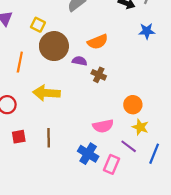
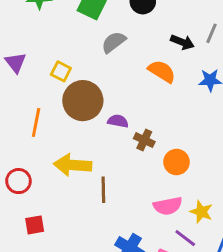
orange semicircle: (98, 42) -> (162, 71), moved, turned -126
orange circle: (133, 105) -> (176, 162), moved
pink semicircle: (103, 126) -> (168, 206), moved
brown line: (49, 138) -> (103, 190), moved

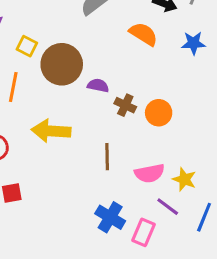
yellow square: (61, 71) -> (27, 46), moved
orange circle: (176, 162) -> (159, 113), moved
brown line: (103, 190) -> (107, 157), moved

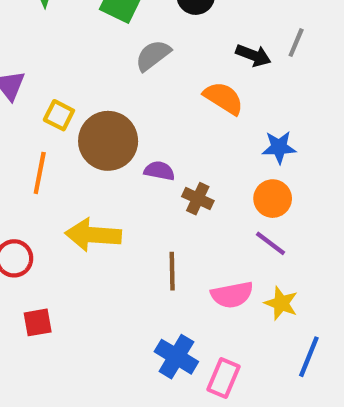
blue star: (193, 43) -> (279, 147), moved
orange circle: (159, 113) -> (273, 199), moved
purple line: (168, 207) -> (270, 243), moved

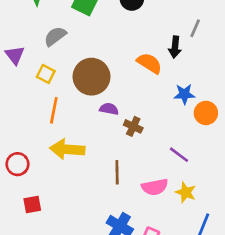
gray semicircle: (153, 55) -> (55, 36), moved
black arrow: (253, 55) -> (175, 47), moved, turned 75
brown circle: (108, 141) -> (92, 77), moved
orange line: (40, 173) -> (54, 110), moved
orange circle: (273, 199) -> (206, 113), moved

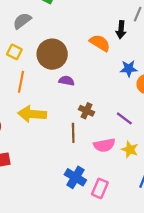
brown cross: (133, 126) -> (87, 111), moved

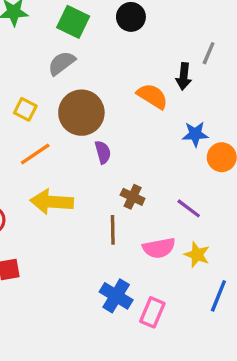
gray semicircle: (22, 21) -> (62, 63), moved
purple semicircle: (67, 81) -> (103, 152), turned 64
orange line: (21, 82) -> (35, 154), turned 45

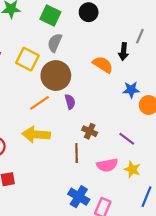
gray semicircle: (62, 63) -> (55, 43), moved, turned -30
yellow square: (25, 109) -> (27, 59), moved, size x1.5
orange line: (35, 154) -> (39, 103), moved

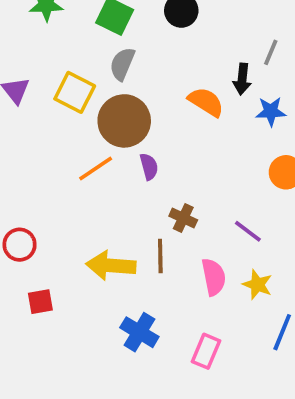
blue star: (131, 90) -> (271, 111), moved
yellow arrow: (36, 134) -> (111, 266), moved
pink semicircle: (107, 165) -> (214, 277), turned -90
blue cross: (79, 197) -> (139, 332), moved

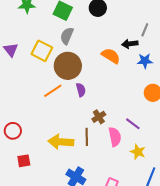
black arrow: (242, 79) -> (130, 44), turned 77
brown cross: (183, 218) -> (99, 117), turned 32
pink semicircle: (214, 277) -> (115, 137), moved

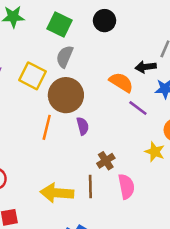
orange line: (53, 91) -> (47, 127), turned -42
purple line: (133, 124) -> (138, 108), moved
yellow star: (138, 152) -> (155, 152), moved

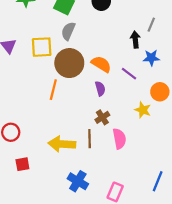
black arrow: (146, 67) -> (135, 40), turned 91
yellow square: (32, 76) -> (42, 47), turned -30
orange semicircle: (121, 82) -> (101, 64), moved
purple semicircle: (83, 126) -> (100, 89), moved

